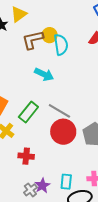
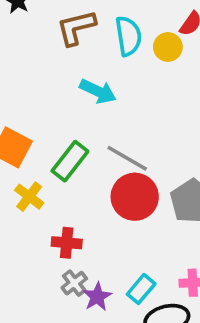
yellow circle: (50, 35) -> (168, 47), moved
cyan rectangle: (66, 182) -> (141, 289), turned 35
gray cross: (30, 190) -> (74, 283), moved

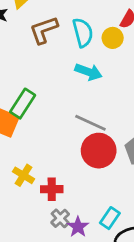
cyan arrow: (98, 91) -> (89, 72), moved
green rectangle: (70, 161) -> (23, 104), moved
yellow cross: (29, 197) -> (23, 175), moved

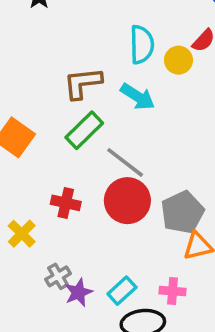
brown L-shape: (44, 30) -> (83, 83), moved
green rectangle: (23, 104) -> (84, 130), moved
yellow cross: (23, 175) -> (22, 234), moved
red cross: (52, 189) -> (66, 203), moved

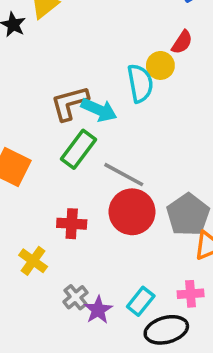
cyan semicircle: (142, 45) -> (140, 83), moved
cyan arrow: (138, 97) -> (99, 110), moved

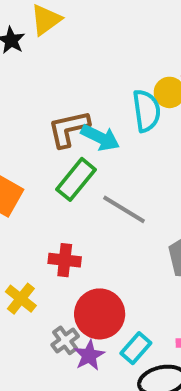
red circle: (132, 212) -> (100, 314), moved

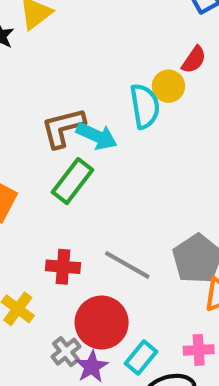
gray line: (124, 209) -> (127, 265), moved

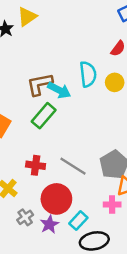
yellow circle: (168, 86) -> (115, 82), moved
pink cross: (199, 350) -> (112, 204), moved
gray cross: (66, 352) -> (25, 217), moved

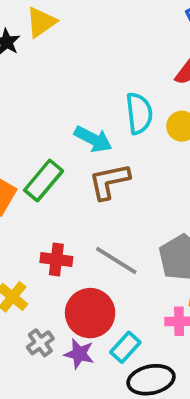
brown L-shape: (40, 84) -> (109, 181), moved
green rectangle: (44, 116) -> (44, 180), moved
purple star: (49, 224) -> (79, 354), turned -30

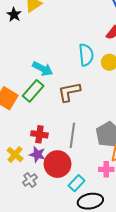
cyan arrow: (93, 139) -> (43, 69), moved
gray line: (116, 260) -> (72, 135), turned 65
purple star: (79, 354) -> (37, 154), moved

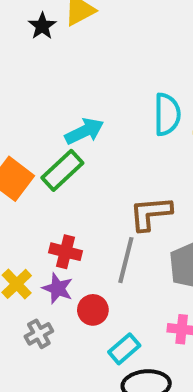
cyan arrow: (43, 69) -> (84, 131), turned -60
brown L-shape: (69, 92) -> (151, 213), moved
red circle: (57, 164) -> (93, 310), size x0.6

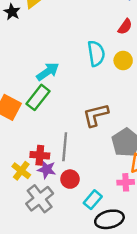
red cross: (66, 252) -> (40, 155), moved
gray line: (126, 260) -> (65, 147), moved
gray cross: (39, 334) -> (40, 199), size x1.6

